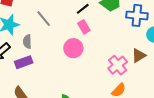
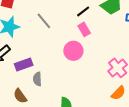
gray semicircle: (27, 42) -> (37, 79), moved

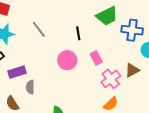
black line: (83, 11) -> (78, 33), moved, turned -64
pink rectangle: (84, 29) -> (96, 58), moved

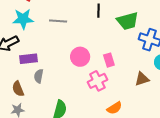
gray line: (39, 29) -> (58, 21), turned -60
black line: (78, 33) -> (99, 11), moved
pink cross: (111, 79) -> (97, 81), moved

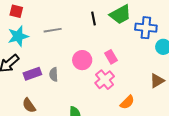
black line: (99, 11) -> (94, 19), moved
gray semicircle: (39, 76) -> (54, 74), moved
brown triangle: (142, 79) -> (157, 81), moved

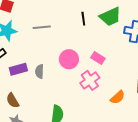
pink rectangle: (111, 57) -> (98, 58), turned -32
orange semicircle: (127, 102) -> (118, 97), moved

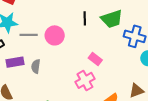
gray line: (42, 27) -> (29, 35), moved
pink circle: (69, 59) -> (55, 35), moved

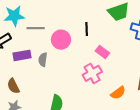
black line: (85, 18) -> (87, 29), moved
pink circle: (55, 35) -> (61, 40), moved

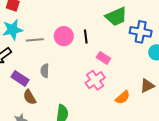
pink circle: (61, 40) -> (64, 36), moved
purple rectangle: (22, 55) -> (20, 78), moved, turned 48
brown semicircle: (13, 86) -> (30, 97), moved

